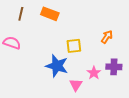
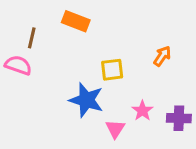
brown line: (21, 14) -> (32, 38), moved
purple cross: (114, 67) -> (179, 118), moved

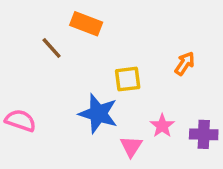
brown line: (32, 38) -> (52, 48), moved, turned -55
pink semicircle: (18, 65) -> (20, 121), moved

